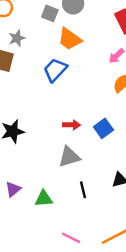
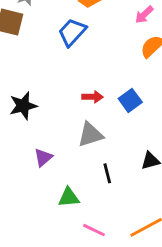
purple triangle: (13, 189) -> (43, 157), moved
green triangle: (44, 199) -> (69, 197), moved

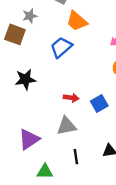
black star: (23, 106) -> (25, 79), moved
purple triangle: (43, 157) -> (29, 139), size x1.5

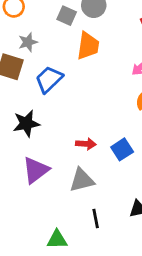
orange trapezoid: (77, 21) -> (88, 46), turned -120
blue trapezoid: (61, 47) -> (49, 79), moved
purple triangle: (29, 139) -> (36, 170), moved

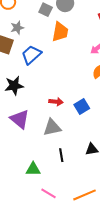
purple triangle: (36, 170) -> (20, 119), turned -45

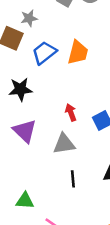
orange trapezoid: (60, 32) -> (78, 52), moved
red arrow: (56, 102) -> (71, 112), turned -120
green triangle: (33, 169) -> (25, 201), moved

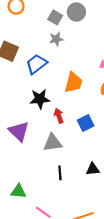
gray star: (29, 18) -> (56, 39), moved
orange trapezoid: (78, 52) -> (73, 82), moved
black star: (20, 89) -> (40, 99), moved

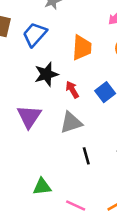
purple triangle: (19, 131) -> (29, 117), turned 30

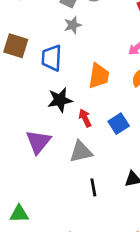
blue trapezoid: (35, 34) -> (52, 58), turned -44
green triangle: (42, 187) -> (19, 214), moved

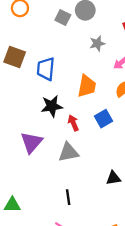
gray star: (73, 25) -> (97, 43), moved
blue square: (119, 124) -> (104, 119), moved
black line: (93, 187) -> (68, 197), moved

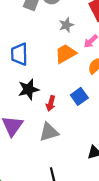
orange trapezoid: (87, 86) -> (66, 54), moved, turned -125
red arrow: (73, 123) -> (51, 103), turned -136

